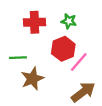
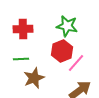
green star: (69, 21) -> (67, 26), size x1.5
red cross: (35, 22) -> (23, 29), moved

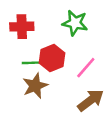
red hexagon: (62, 51) -> (52, 58), moved
green line: (21, 59) -> (31, 63), moved

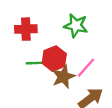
brown star: (35, 86) -> (63, 77), moved

